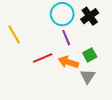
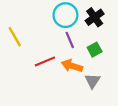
green square: (90, 55) -> (95, 50), moved

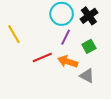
purple line: (70, 40) -> (66, 37), turned 49
gray triangle: (92, 81) -> (87, 76), turned -35

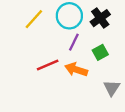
yellow line: (14, 34) -> (34, 19), moved, turned 72
gray triangle: (87, 76) -> (112, 88), moved, turned 35

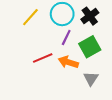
green square: (100, 52) -> (90, 47), size x1.5
gray triangle: (112, 88) -> (91, 79), moved

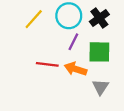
green square: (90, 47) -> (99, 52), turned 30
red line: (43, 58) -> (47, 64), turned 30

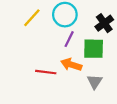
black cross: (99, 18) -> (104, 23), moved
red line: (47, 64) -> (46, 72), moved

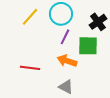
red line: (46, 72) -> (30, 68), moved
gray triangle: (95, 82) -> (66, 87), moved, turned -35

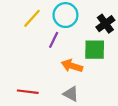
purple line: (65, 37) -> (54, 40), moved
red line: (30, 68) -> (28, 92), moved

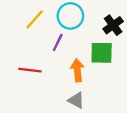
orange arrow: (72, 66) -> (77, 70), turned 66
red line: (28, 92) -> (30, 70), moved

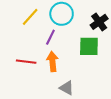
orange arrow: (77, 70) -> (52, 62), moved

